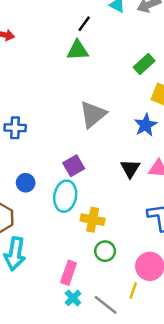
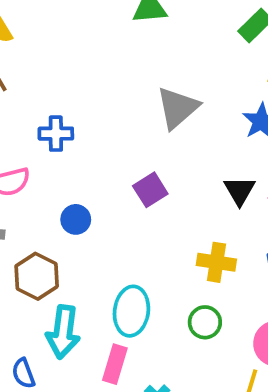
cyan ellipse: (65, 196) -> (131, 311), moved
yellow cross: (93, 220) -> (216, 262), moved
pink rectangle: (69, 273) -> (115, 364), moved

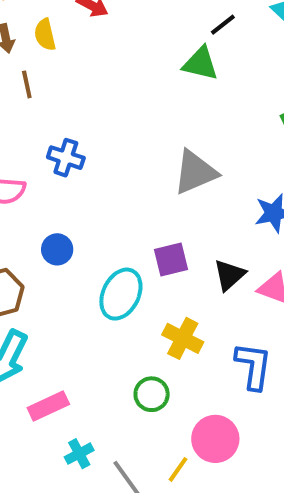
purple square: (150, 190) -> (171, 260), moved
cyan ellipse: (131, 311) -> (121, 294), moved
pink rectangle: (115, 364) -> (48, 406), turned 30

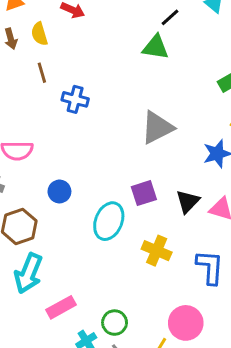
brown line: (27, 84) -> (42, 73), moved
blue cross: (66, 158) -> (75, 99), moved
green circle: (152, 394) -> (115, 323), moved

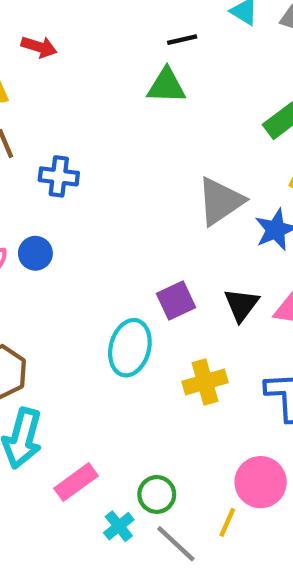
black line: (170, 17) -> (182, 40), turned 36
gray triangle: (157, 127) -> (220, 201), moved
blue circle: (59, 191) -> (35, 253), moved
yellow cross: (157, 251) -> (205, 382), turned -32

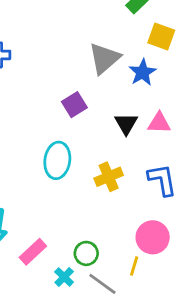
purple square: (176, 300) -> (74, 105), moved

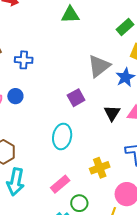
yellow cross: (109, 177) -> (100, 168), moved
pink rectangle: (33, 252) -> (60, 184), moved

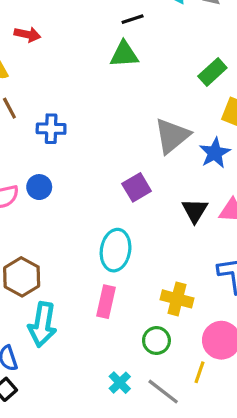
yellow cross: (100, 168) -> (177, 299), turned 36
pink rectangle: (60, 184) -> (106, 302), moved, turned -36
green circle: (79, 203) -> (156, 341), moved

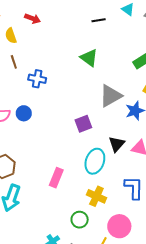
green triangle: (124, 54) -> (89, 58), moved, turned 30
cyan ellipse: (116, 250) -> (95, 161), moved
pink rectangle: (106, 302) -> (56, 178), moved

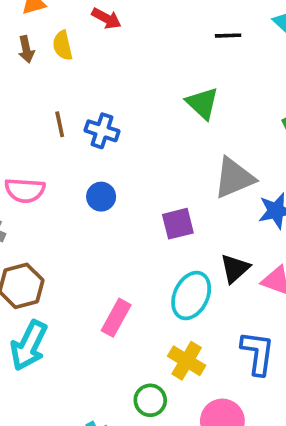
brown line: (14, 62) -> (60, 124), moved
blue circle: (24, 113) -> (101, 197), moved

